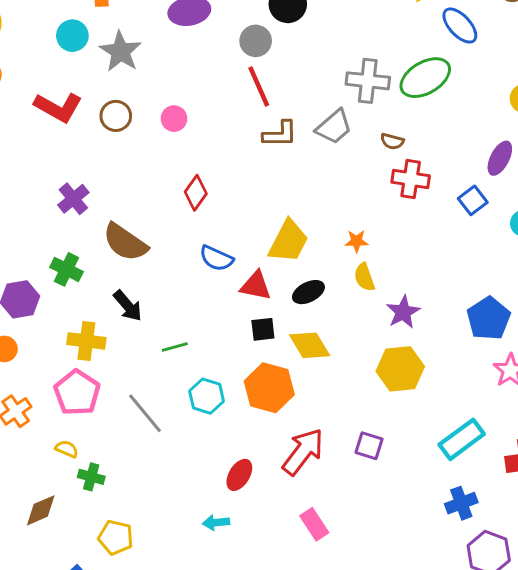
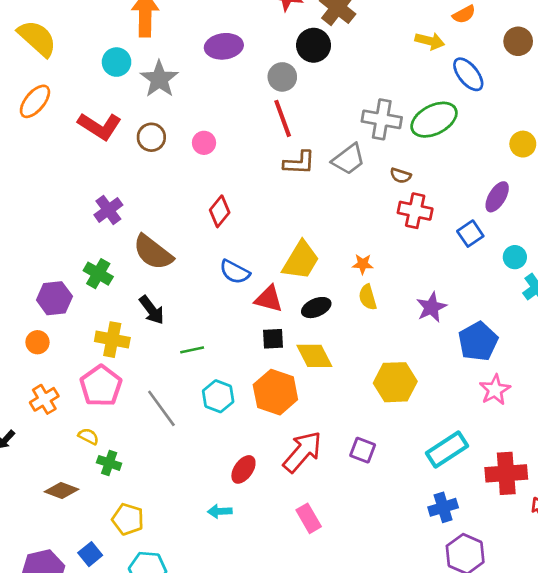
purple star: (403, 312) -> (431, 307), moved
brown diamond: (41, 510) -> (62, 491), turned 40

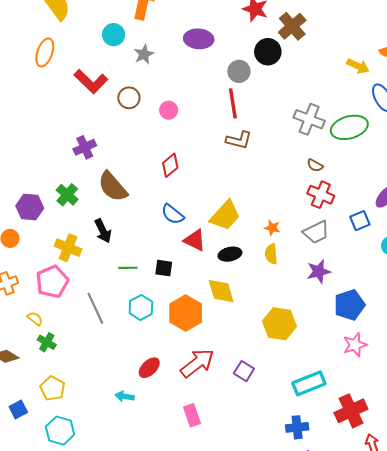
gray star: (159, 79) -> (144, 54), size x0.7
orange ellipse: (35, 101) -> (45, 52), turned -32
gray trapezoid: (348, 159) -> (316, 232), moved
black square: (273, 339) -> (164, 268), moved
red cross: (506, 473) -> (351, 411), turned -32

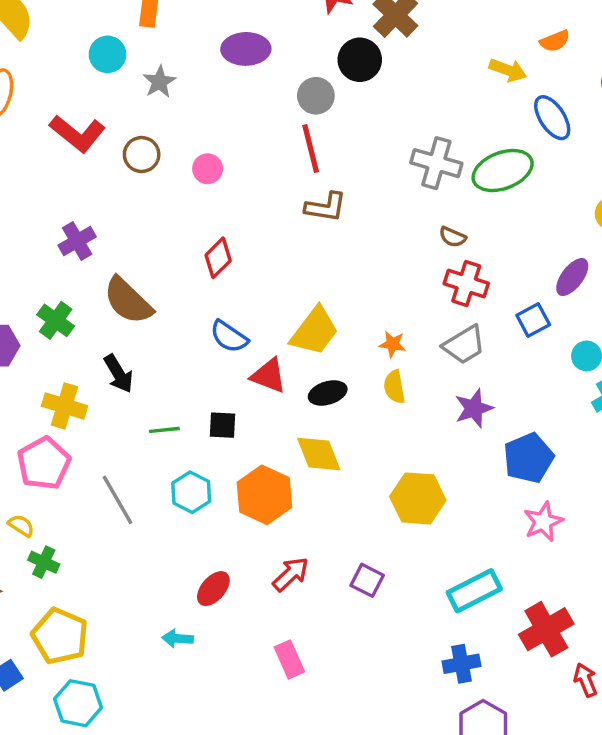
red arrow: (197, 363) -> (291, 574), size x0.7
yellow pentagon: (53, 388) -> (60, 636), size x1.4

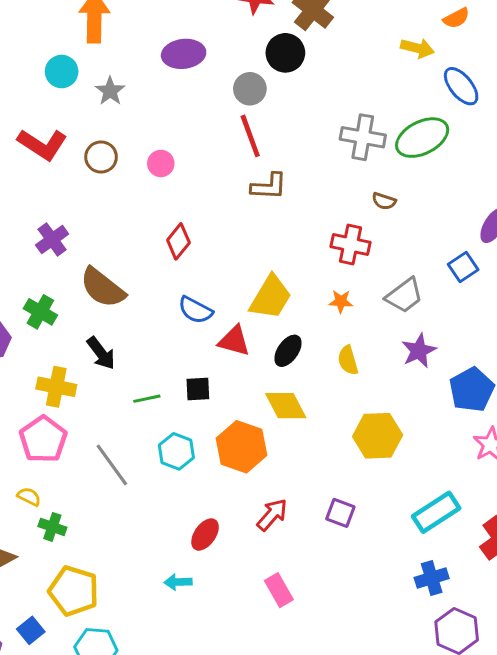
red cross: (466, 284) -> (351, 244), moved
yellow semicircle: (394, 387) -> (348, 360), moved
black ellipse: (328, 393) -> (288, 351), turned -32

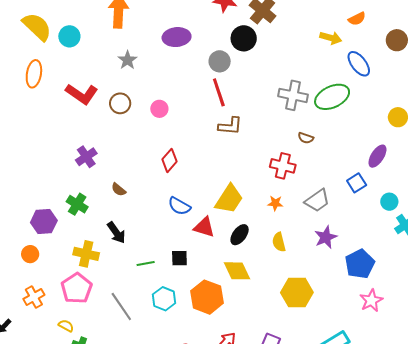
cyan circle: (62, 72) -> (69, 36), moved
brown semicircle: (103, 288) -> (119, 190), size x0.5

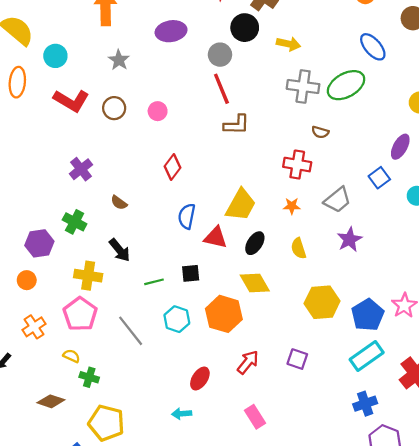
cyan circle: (69, 36) -> (55, 56), moved
yellow arrow: (331, 38) -> (288, 44), moved
blue semicircle: (179, 206) -> (187, 216), turned 75
blue pentagon: (360, 264) -> (368, 315), moved

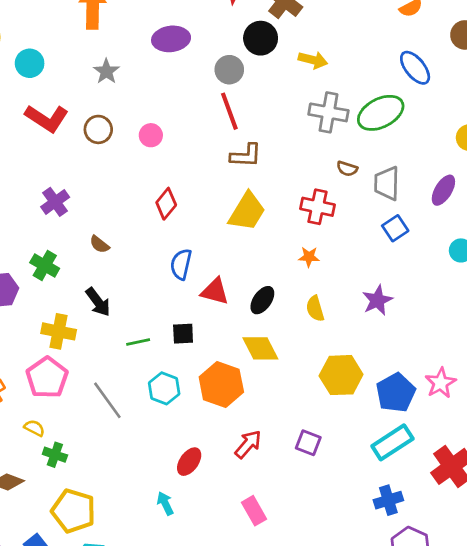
blue square: (379, 178) -> (395, 228), moved
gray trapezoid: (337, 200) -> (387, 183), moved, turned 128
yellow trapezoid: (241, 205) -> (247, 212), moved
cyan arrow: (182, 414) -> (165, 503), turned 66

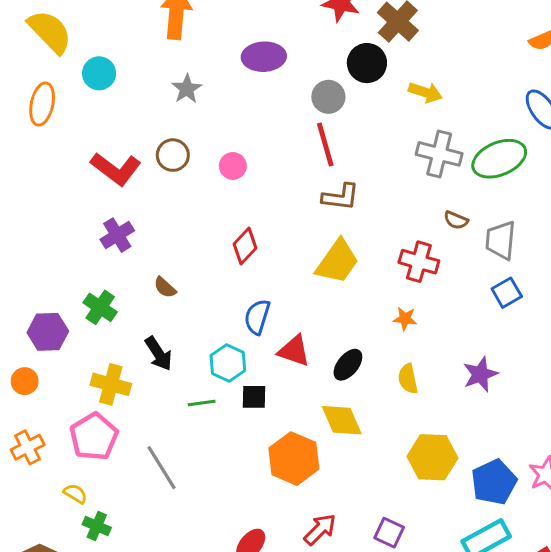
red L-shape: (47, 118) -> (116, 169), moved
cyan hexagon: (164, 388) -> (228, 363), moved

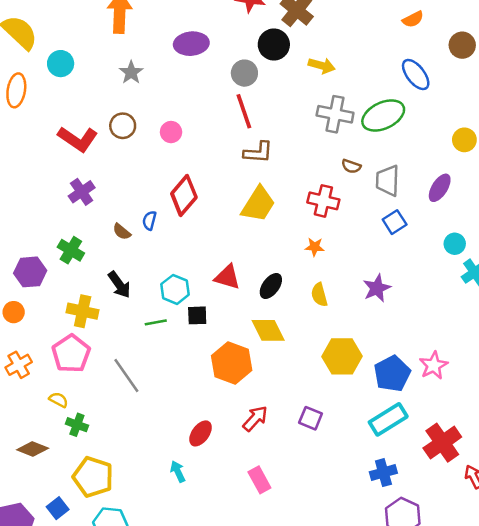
red diamond: (245, 246) -> (184, 195), size x1.4
blue semicircle: (257, 317) -> (149, 220), moved, size x0.7

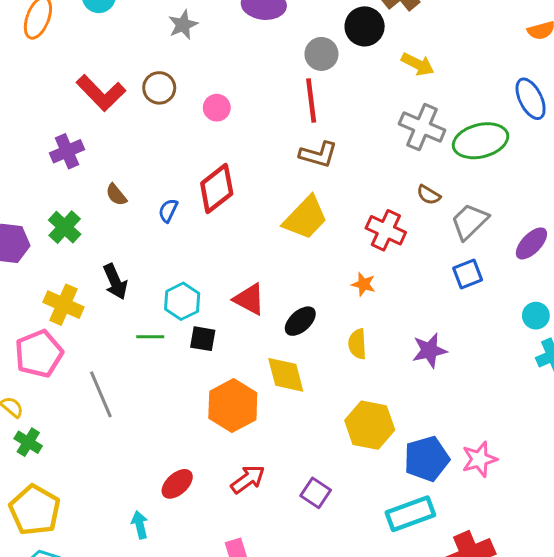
gray trapezoid: (388, 181) -> (470, 221), turned 32
purple cross: (82, 192) -> (67, 151), moved
brown semicircle: (122, 232) -> (116, 195), moved

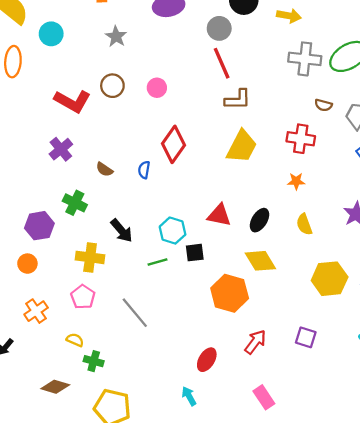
pink pentagon: (39, 354) -> (83, 297), size x0.7

